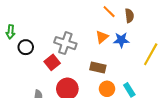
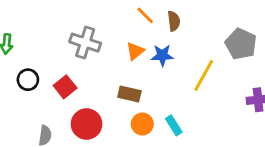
gray cross: (65, 43) -> (85, 43), moved
black circle: (26, 47) -> (28, 80), moved

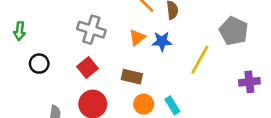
red square: (65, 87) -> (87, 67), moved

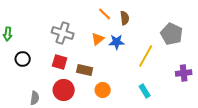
red square: (87, 67) -> (60, 62), turned -35
brown rectangle: (132, 77) -> (85, 70), moved
cyan rectangle: (172, 105) -> (145, 91), moved

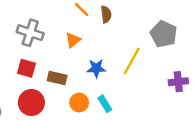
blue star: (117, 42) -> (96, 68), moved
cyan rectangle: (145, 91) -> (105, 104), moved

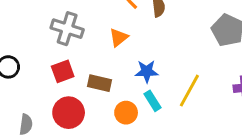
yellow line: (132, 61) -> (189, 91), moved
red square: (26, 68) -> (63, 71), turned -36
cyan rectangle: (105, 104) -> (153, 101), moved

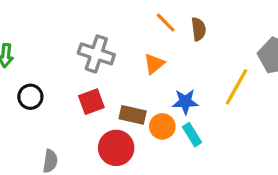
yellow line: (189, 91) -> (236, 87), moved
red circle: (69, 113) -> (116, 148), moved
orange circle: (126, 113) -> (162, 126), moved

